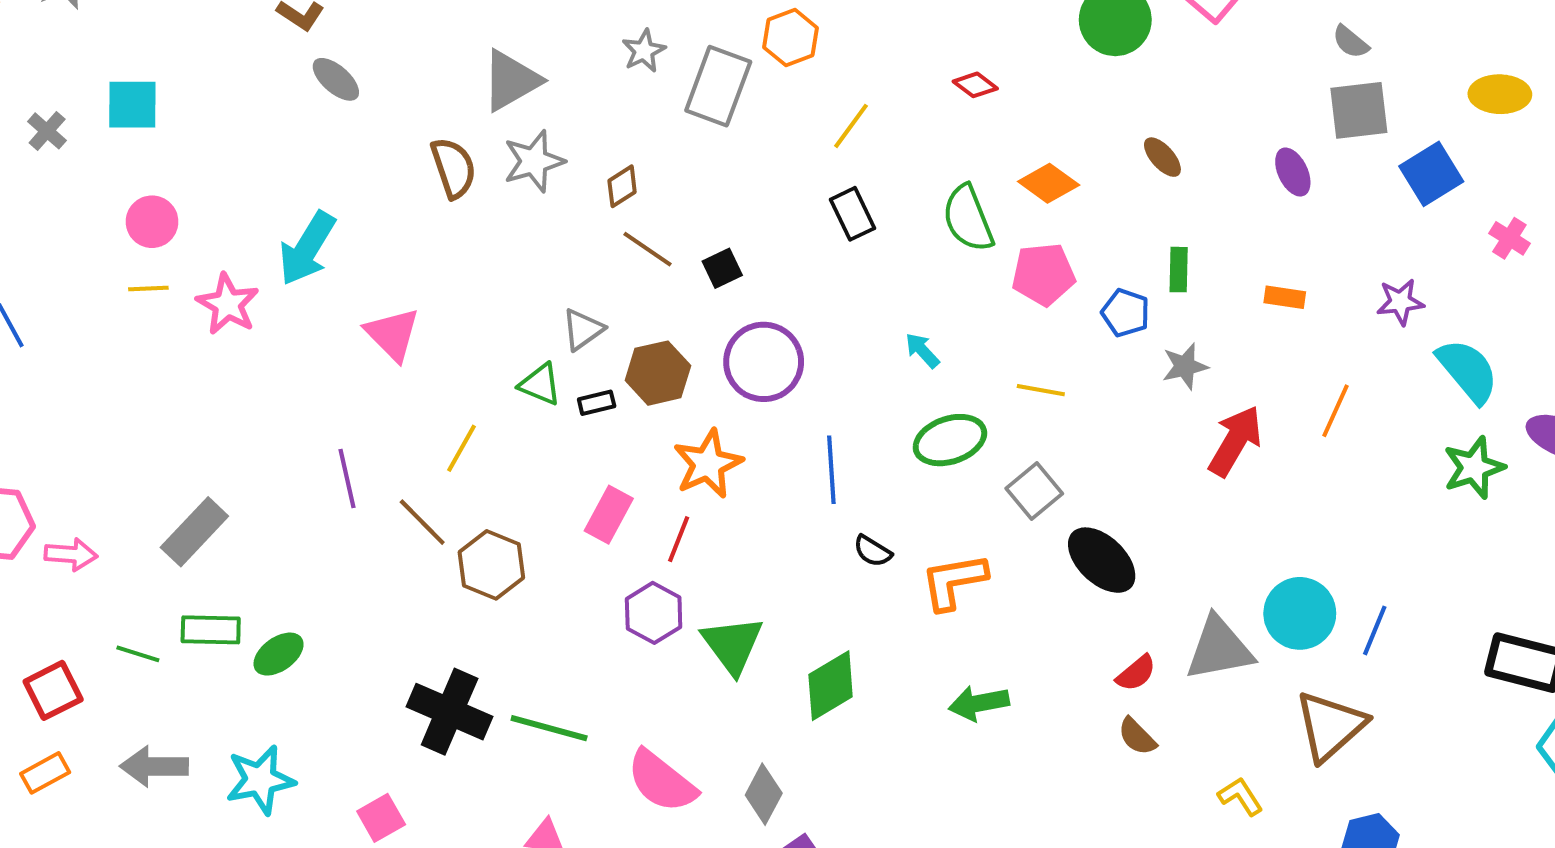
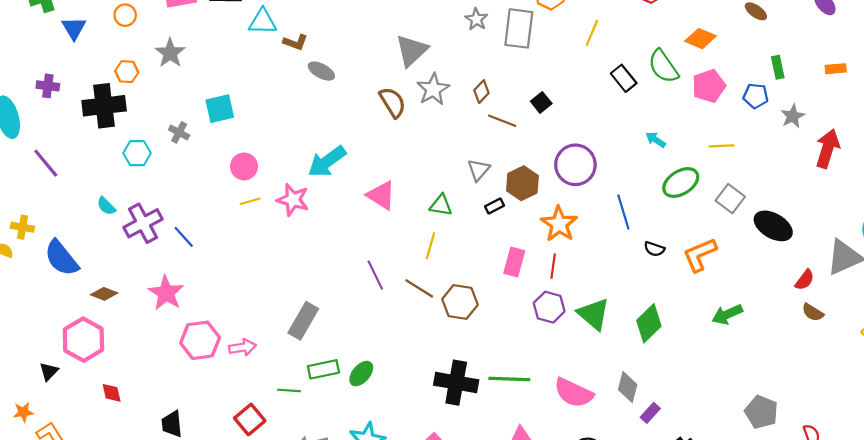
black rectangle: (852, 214) -> (624, 78), moved
cyan arrow: (307, 248) -> (327, 161), turned 36
black square: (722, 268) -> (541, 102), moved
green triangle: (540, 384) -> (441, 205), moved

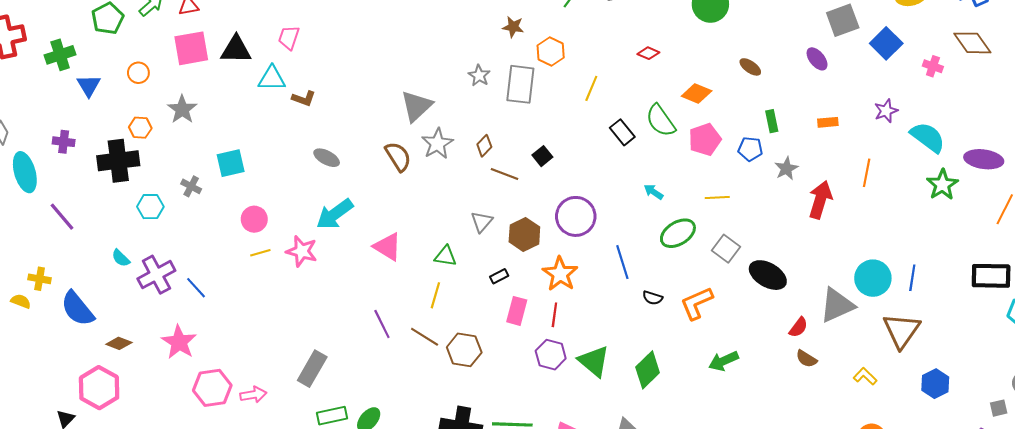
gray ellipse: (321, 71) -> (327, 158), moved
black rectangle: (494, 206) -> (499, 276), moved

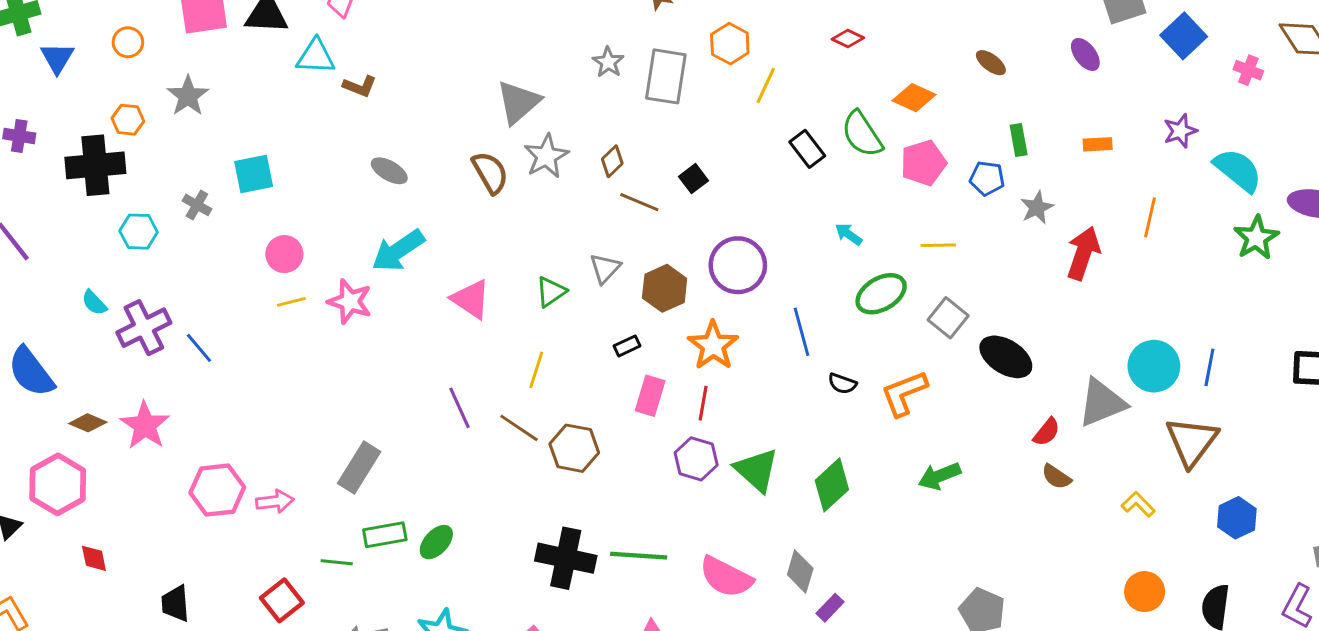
orange hexagon: (551, 52) -> (730, 44), moved
green triangle: (445, 256) -> (551, 292), moved, turned -45
pink star: (179, 342) -> (145, 425), moved

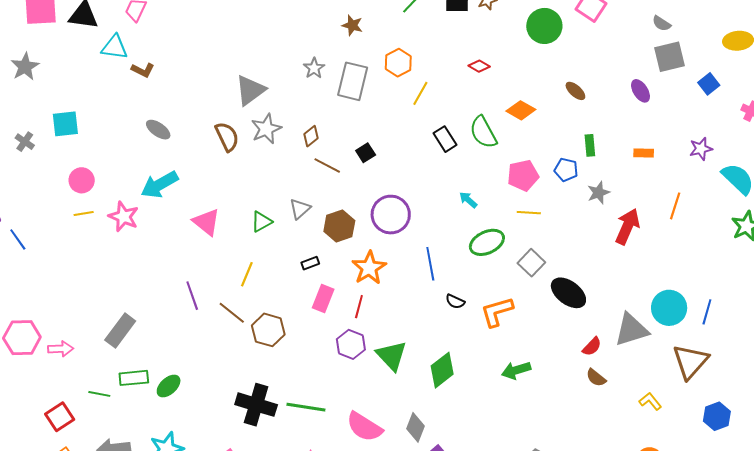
blue square: (1184, 36) -> (709, 84), size x0.7
pink pentagon: (923, 163) -> (523, 175), moved

